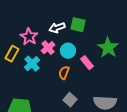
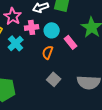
pink cross: (48, 48) -> (32, 27), turned 32

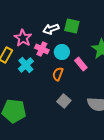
pink cross: (32, 27) -> (42, 49), turned 32

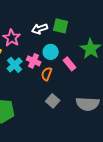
pink cross: (42, 49) -> (34, 61), moved

